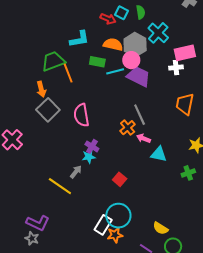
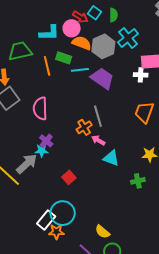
pink circle: (131, 60) -> (72, 28), moved
orange line: (68, 73) -> (47, 66), moved
gray arrow: (76, 172) -> (27, 164), size x1.6

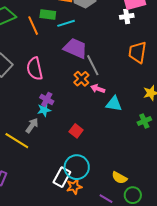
purple trapezoid: (102, 78) -> (75, 48), moved
gray arrow: (27, 164) -> (32, 126), size x0.7

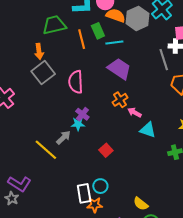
green rectangle: (48, 15) -> (98, 31), turned 49
gray line: (93, 65) -> (164, 60), moved
cyan circle: (77, 167) -> (100, 186), size x0.6
white rectangle: (62, 177) -> (84, 193), turned -48

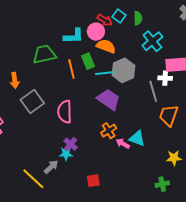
gray hexagon: (137, 18) -> (123, 70), moved
orange arrow: (39, 51) -> (15, 80), moved
cyan triangle: (148, 130) -> (137, 138), moved
red square: (106, 150) -> (93, 181), turned 32

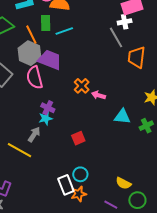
green rectangle: (88, 61) -> (46, 23), turned 35
gray hexagon: (123, 70) -> (29, 53), moved
purple trapezoid: (109, 99) -> (50, 60), moved
cyan triangle: (137, 138) -> (122, 117), moved

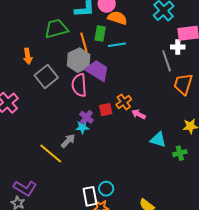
red square: (78, 138) -> (106, 110), moved

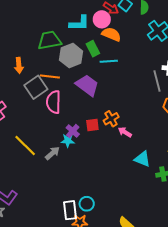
green rectangle: (100, 33) -> (93, 49), turned -42
orange line: (84, 42) -> (50, 77), moved, turned -72
gray hexagon: (79, 60) -> (71, 56), moved
pink semicircle: (79, 85) -> (53, 102), moved
yellow line: (51, 154) -> (25, 145), moved

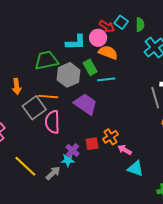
cyan triangle: (142, 159) -> (135, 169), moved

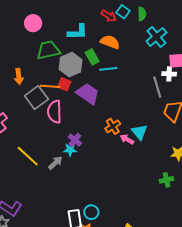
pink circle: (98, 38) -> (33, 23), moved
red square: (92, 144) -> (64, 84), moved, turned 32
cyan triangle: (135, 169) -> (139, 132), moved, turned 30

